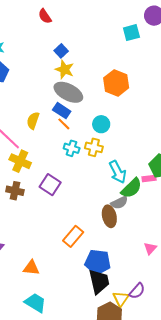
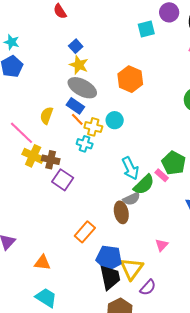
yellow cross: (94, 147) -> (93, 127), moved
pink rectangle: (149, 179) -> (162, 175), turned 48
brown cross: (15, 191) -> (51, 160), moved
yellow triangle: (121, 299) -> (132, 269), moved, size x1.4

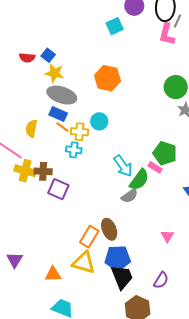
red semicircle: (60, 11) -> (27, 58), moved, turned -42
brown ellipse: (121, 212) -> (109, 229), moved
yellow triangle: (132, 269) -> (84, 263), moved, turned -40

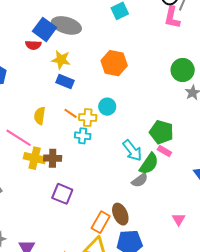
blue square: (48, 55) -> (45, 29), moved, size x1.6
gray ellipse: (62, 95) -> (66, 25), moved
blue rectangle: (58, 114) -> (65, 82), moved
green pentagon: (165, 153) -> (161, 132), moved
purple square: (58, 189) -> (62, 194), moved

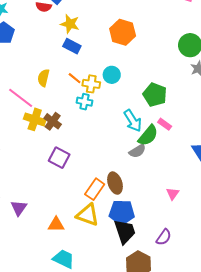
green pentagon: (161, 132) -> (155, 95), moved
brown cross: (53, 158) -> (53, 121), turned 30

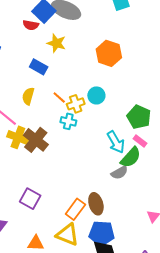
blue rectangle: (72, 46) -> (39, 67), moved
yellow cross: (91, 84) -> (76, 104), turned -30
brown cross: (53, 121) -> (36, 140), size x1.4
pink rectangle: (165, 124) -> (140, 141), moved
purple square: (59, 158) -> (30, 199), moved

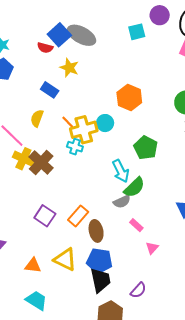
orange hexagon: (109, 53) -> (129, 97), moved
yellow cross: (76, 104) -> (84, 130), size x1.5
pink rectangle: (140, 141) -> (136, 225), moved
purple square: (30, 199) -> (45, 216), moved
orange rectangle: (75, 209) -> (78, 216), moved

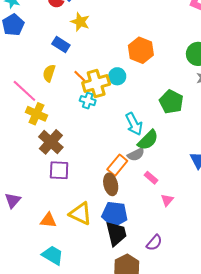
green pentagon: (146, 148) -> (171, 102), moved
brown cross: (41, 162) -> (51, 142), moved
purple square: (45, 216) -> (59, 170), turned -30
orange rectangle: (78, 216) -> (117, 165), moved

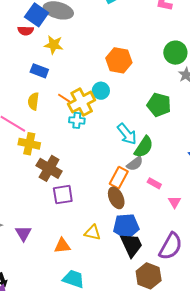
yellow triangle: (80, 214) -> (92, 233), size x0.7
purple semicircle: (154, 243) -> (171, 246), size x1.6

